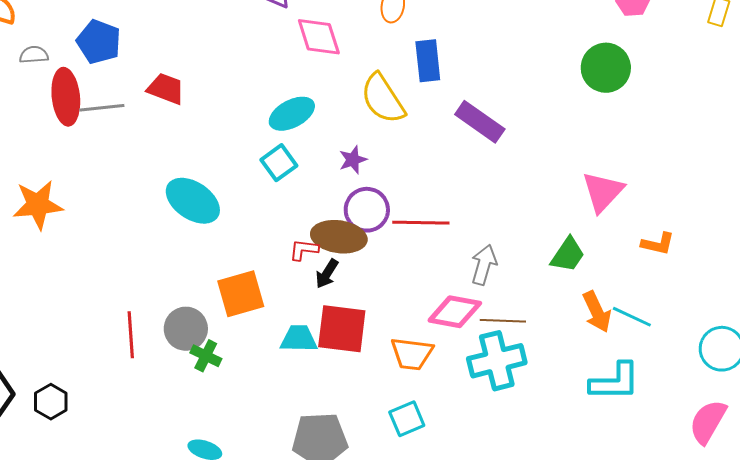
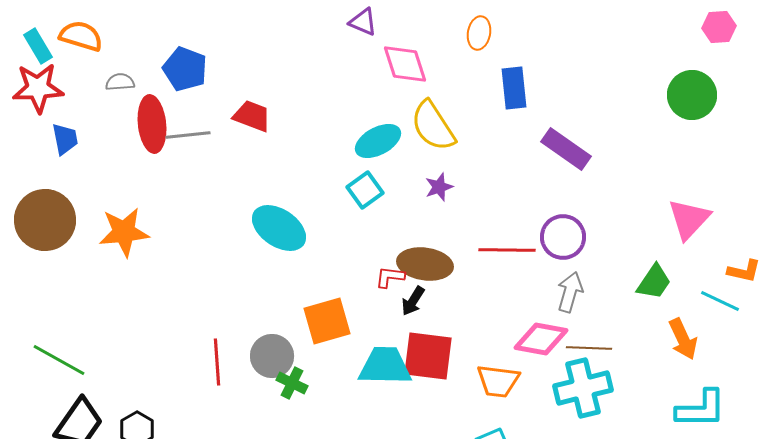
yellow semicircle: (383, 99) -> (433, 126), moved
purple circle: (367, 210) -> (563, 237), moved
cyan line: (632, 317) -> (720, 301), moved
cyan trapezoid: (299, 339) -> (385, 366), size x1.4

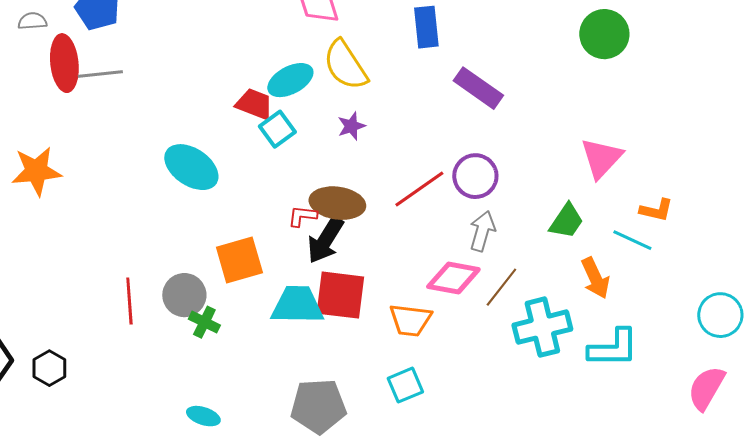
red trapezoid: (252, 116) -> (254, 104), moved
red line: (507, 250) -> (419, 189), turned -36
black arrow: (413, 301) -> (325, 240), size x1.6
brown line: (589, 348) -> (501, 287), turned -54
cyan cross: (583, 388) -> (542, 327), moved

